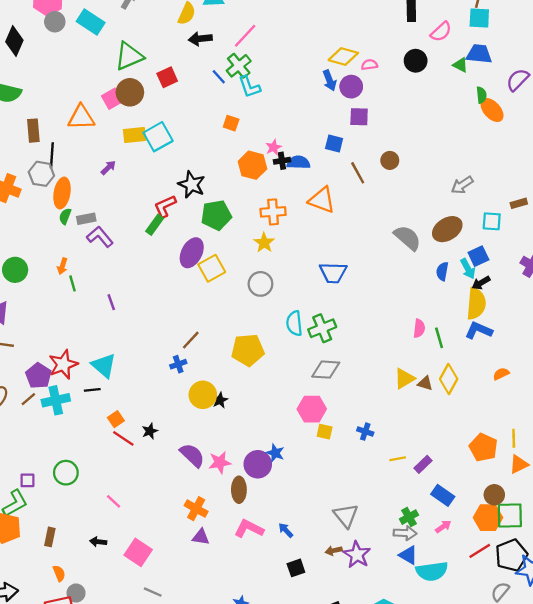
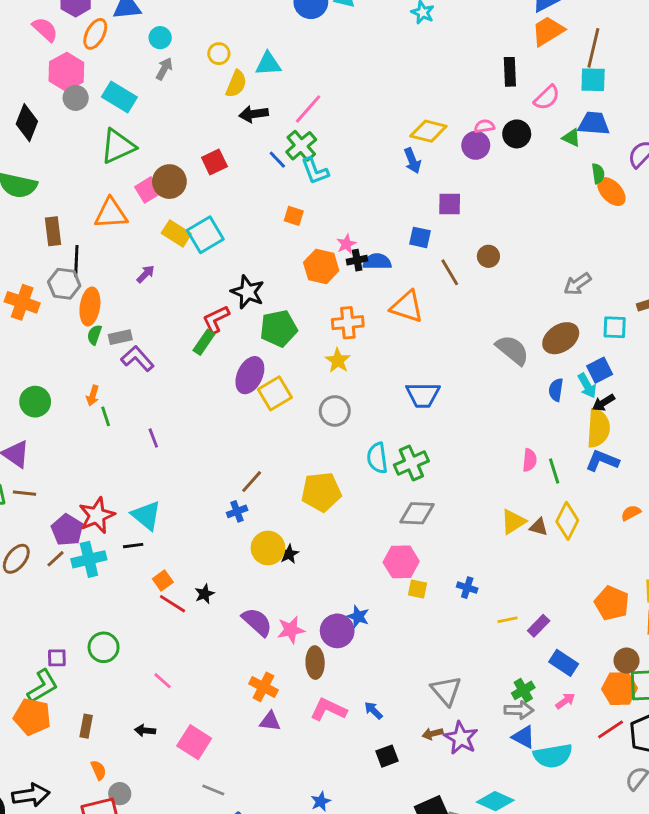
green triangle: (129, 56) -> (118, 146), moved
pink semicircle: (369, 65) -> (484, 126), moved
purple circle: (351, 87) -> (476, 145), moved
yellow rectangle: (134, 135) -> (176, 233), turned 40

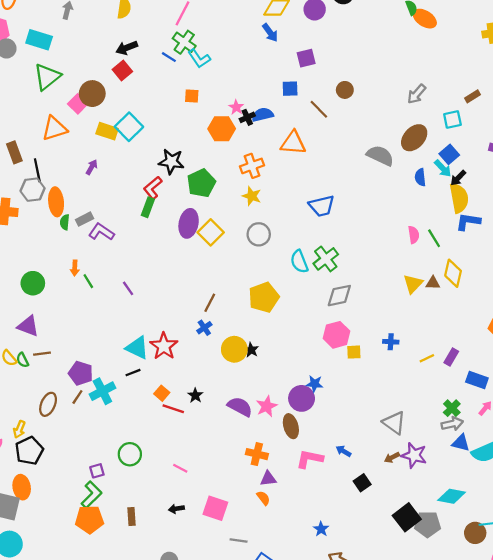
black arrow: (254, 114) -> (127, 48), moved
red star: (97, 515) -> (164, 346), moved
orange semicircle: (98, 770) -> (263, 498), moved

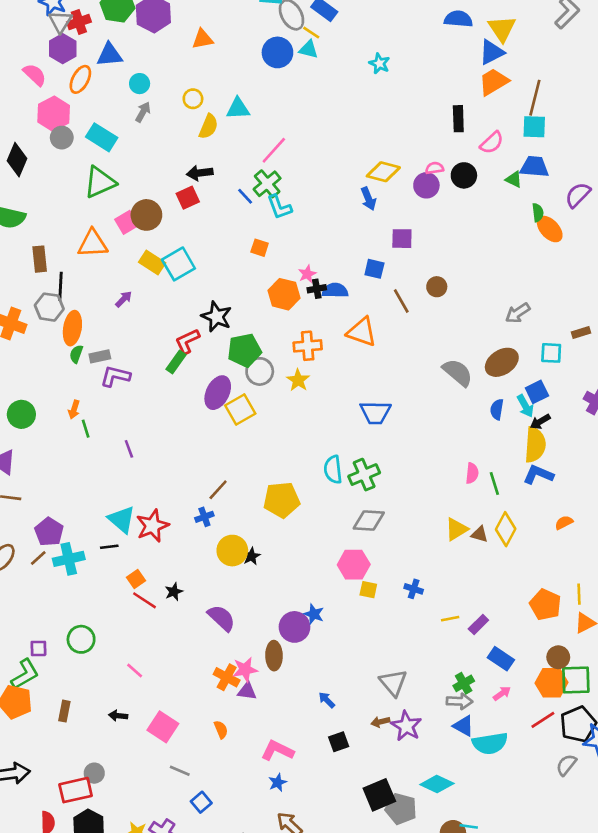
purple L-shape: (101, 232) -> (115, 376), turned -35
gray circle: (259, 234) -> (260, 371), moved
pink star: (267, 406) -> (245, 670), moved
pink L-shape: (310, 459) -> (277, 751), moved
purple triangle: (268, 479) -> (247, 691), moved

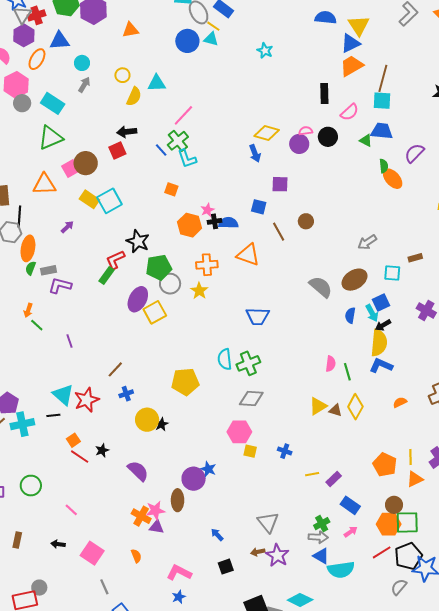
green line: (86, 429) -> (37, 325), turned -32
brown line: (218, 490) -> (115, 369), moved
gray line: (180, 771) -> (104, 587), turned 42

